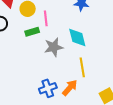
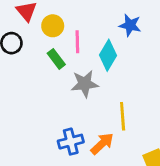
green rectangle: (32, 32) -> (56, 59), turned 64
cyan diamond: (77, 37) -> (108, 55), moved, turned 40

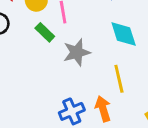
cyan diamond: (108, 55) -> (124, 34), moved, turned -40
orange arrow: (102, 144) -> (103, 109), turned -55

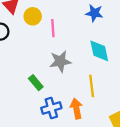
green rectangle: (45, 32) -> (36, 83), moved

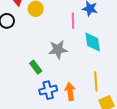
pink line: (53, 28) -> (73, 21), moved
yellow line: (92, 86) -> (96, 81), moved

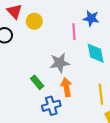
orange arrow: (70, 92) -> (66, 87), moved

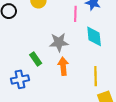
blue cross: (51, 106) -> (20, 79), moved

